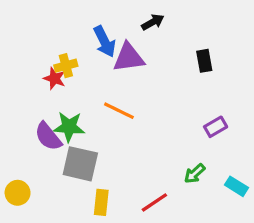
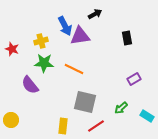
red star: (55, 79) -> (12, 49), moved
green star: (69, 127) -> (44, 63), moved
gray square: (80, 164) -> (85, 102), moved

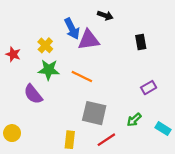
black arrow: (95, 14) -> (105, 15), turned 48
yellow cross: (41, 41) -> (45, 45), turned -32

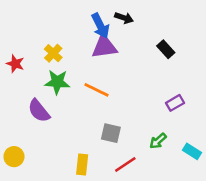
blue arrow: (72, 29) -> (100, 26), moved
black rectangle: (141, 42) -> (166, 49), turned -32
gray square: (94, 113) -> (111, 133), size x0.7

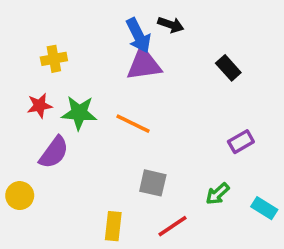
yellow cross: (53, 53) -> (54, 59), moved, turned 36
red star: (15, 64) -> (40, 106), moved, turned -30
purple semicircle: (39, 111) -> (54, 152), turned -105
yellow circle: (14, 157) -> (20, 196), moved

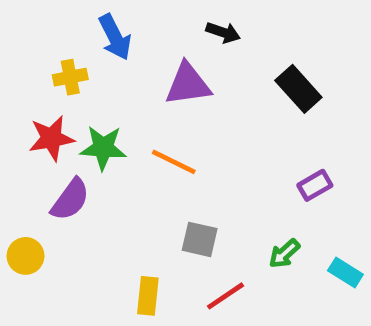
blue arrow: (138, 35) -> (115, 37), moved
black rectangle: (228, 68) -> (298, 89), size x1.4
red star: (40, 106) -> (51, 138), size x1.4

